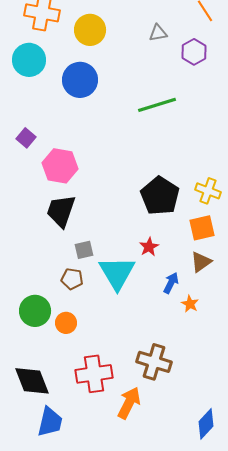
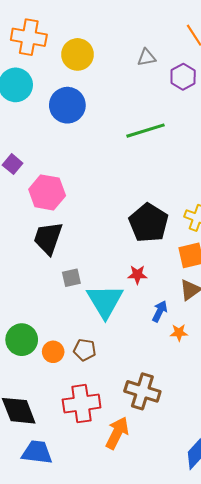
red star: (149, 247) -> (137, 275), turned 30
brown pentagon: (72, 279) -> (85, 350), moved
orange star: (190, 304) -> (179, 333), turned -30
blue trapezoid: (50, 422) -> (37, 452), turned -96

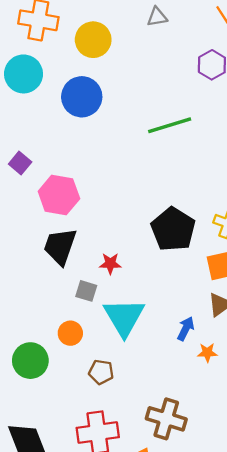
gray triangle: (147, 57) -> (157, 17), moved
red star: (137, 275) -> (110, 263), moved
gray square: (71, 278) -> (86, 291), turned 30
orange circle: (53, 352) -> (70, 333), moved

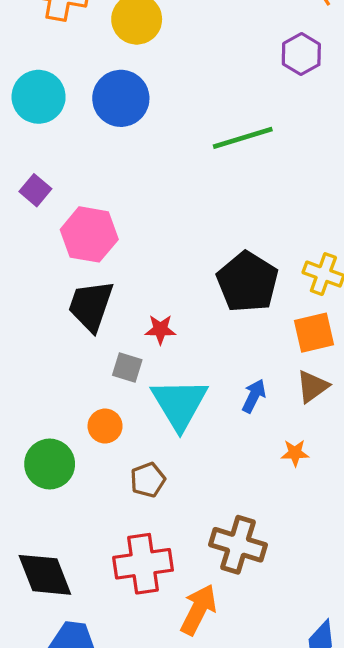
cyan circle: (24, 74) -> (39, 97), moved
blue arrow: (186, 329) -> (254, 396), moved
brown pentagon: (101, 372) -> (148, 480), turned -30

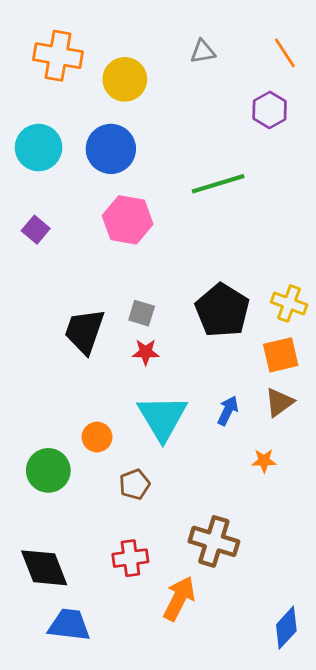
pink hexagon: (89, 234) -> (128, 220), moved
gray square: (127, 367) -> (142, 313), moved
red cross: (143, 564) -> (130, 558), size x0.7

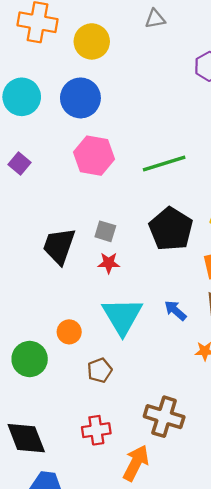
green line: (218, 184) -> (164, 164), moved
blue arrow: (228, 411) -> (175, 310), turned -75

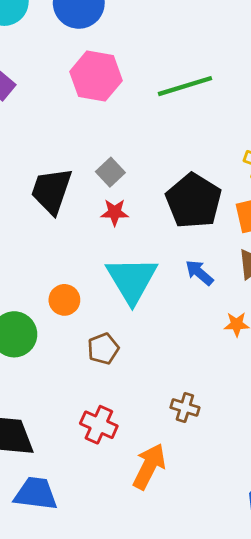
black pentagon: (171, 229) -> (194, 201), moved
gray square: (105, 231) -> (110, 172), turned 30
brown cross: (164, 417) -> (185, 408), size x0.6
red cross: (96, 430) -> (99, 425), turned 32

